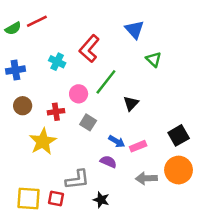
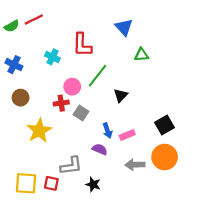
red L-shape: (89, 49) -> (82, 45), turned -40
green triangle: (154, 59) -> (141, 55), turned -48
blue cross: (15, 70) -> (14, 65), turned 35
red cross: (56, 112) -> (61, 103), moved
blue arrow: (117, 141) -> (107, 131), turned 40

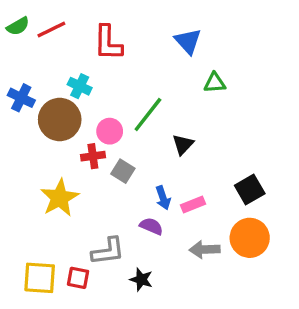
green semicircle: (12, 26) -> (18, 26), moved
red L-shape: (82, 45) -> (108, 43), moved
brown circle: (21, 98) -> (60, 119), moved, size x1.6

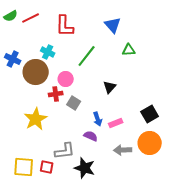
green line: (148, 114) -> (87, 56), moved
black star: (141, 280) -> (85, 168), size x1.5

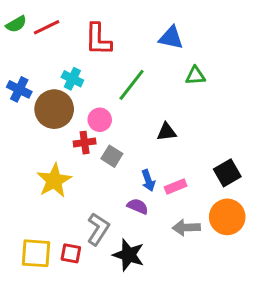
blue triangle: (113, 25) -> (171, 38), turned -36
black triangle: (110, 87) -> (166, 132), turned 40
gray L-shape: (65, 151) -> (98, 229), turned -50

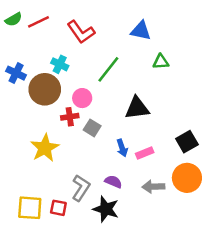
red L-shape: (98, 39) -> (81, 32), turned -36
black triangle: (166, 132) -> (137, 108), size x1.5
purple semicircle: (138, 206) -> (113, 182), moved

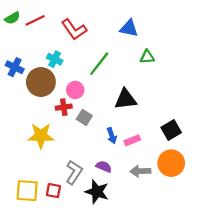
yellow star: (45, 148) -> (41, 136), turned 30

